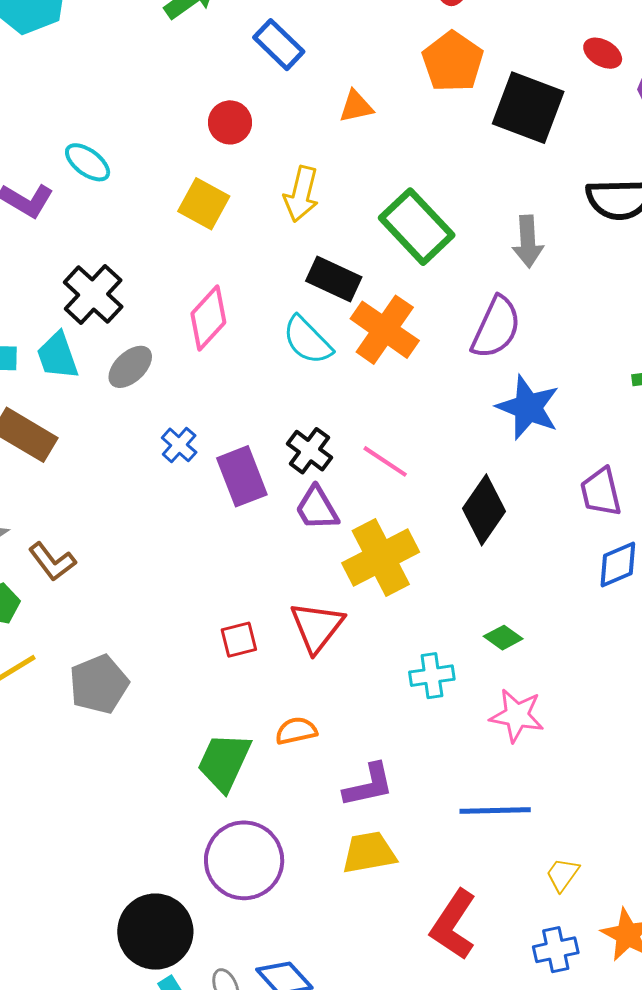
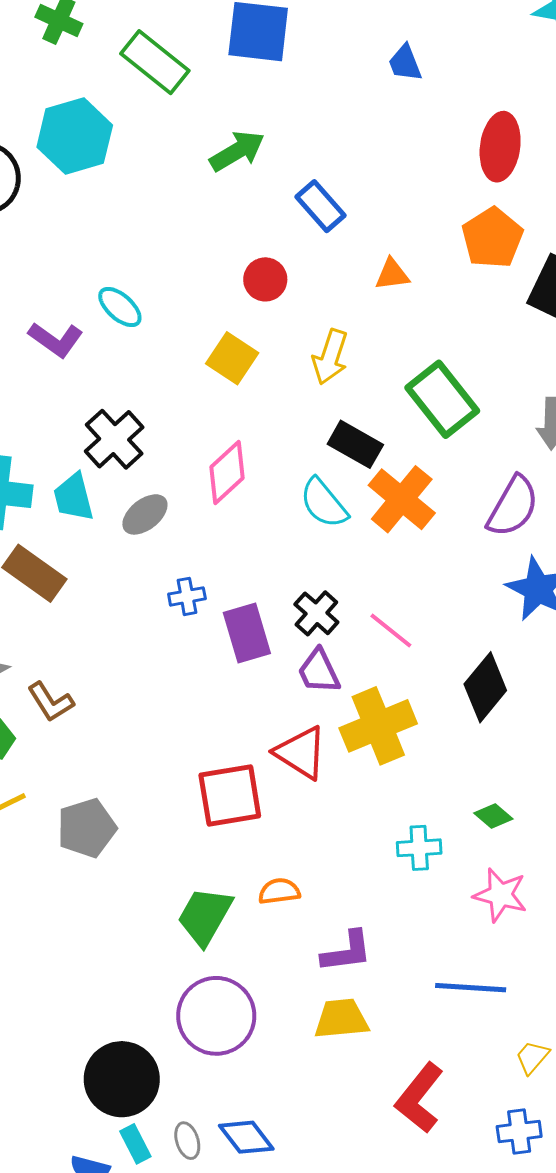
blue cross: (179, 445) -> (187, 596), turned 33
red triangle: (317, 627) -> (301, 753), moved, turned -40
red square: (239, 640) -> (230, 795), size x1.8

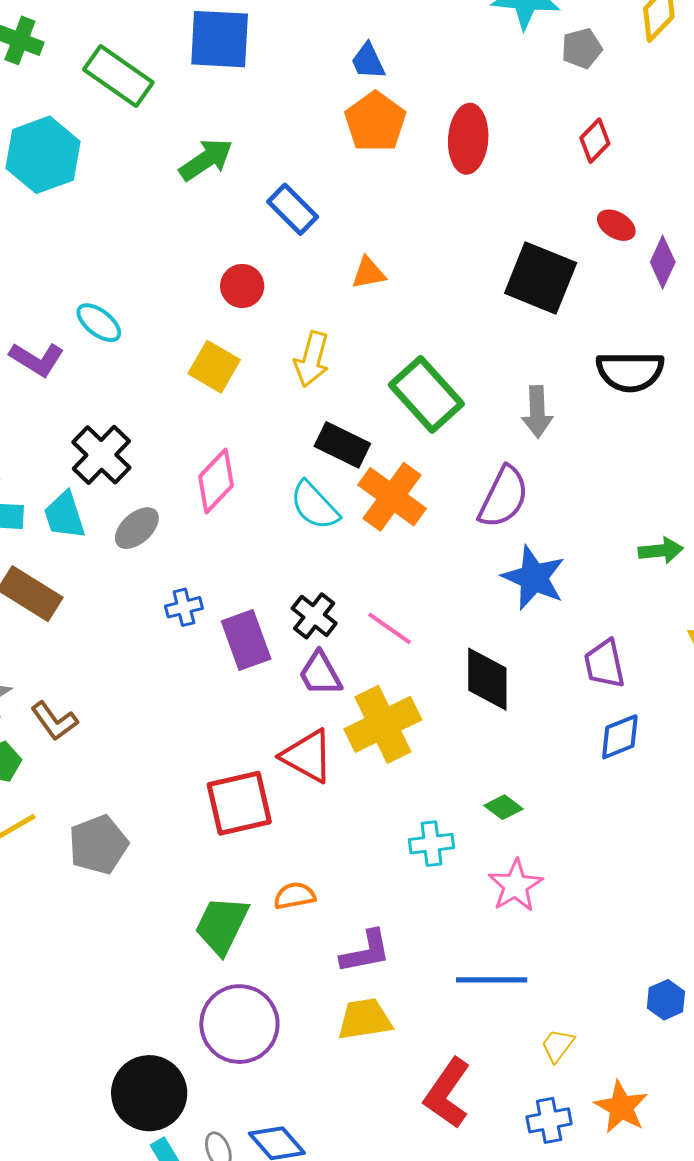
orange pentagon: (492, 238) -> (375, 122), moved
black diamond: (485, 687) -> (487, 679), turned -36
pink star: (500, 895) -> (515, 885), turned 30

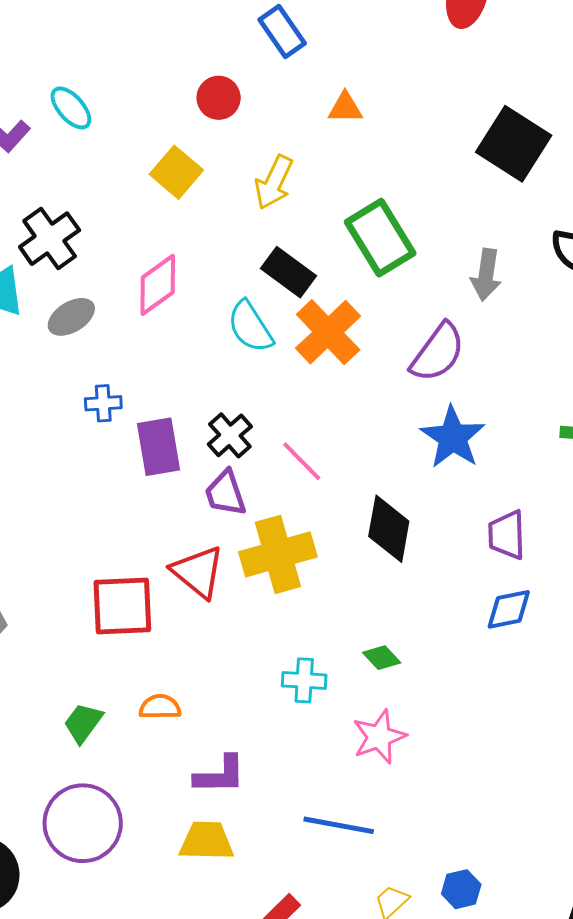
green trapezoid: (222, 925) -> (83, 723), size x0.7
blue hexagon: (666, 1000) -> (461, 889), moved

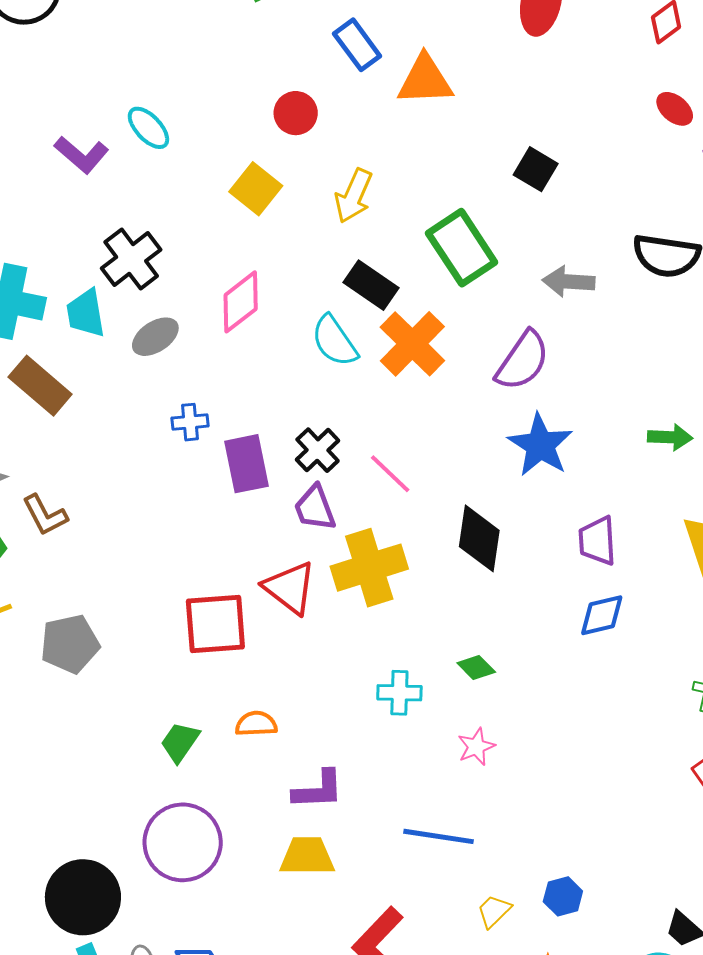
orange triangle: (345, 108) -> (425, 80), moved, size x1.6
black square: (514, 144) -> (536, 169), moved, size x0.6
gray arrow: (486, 275) -> (569, 282), turned 87
pink star: (379, 737) -> (476, 747), size x0.7

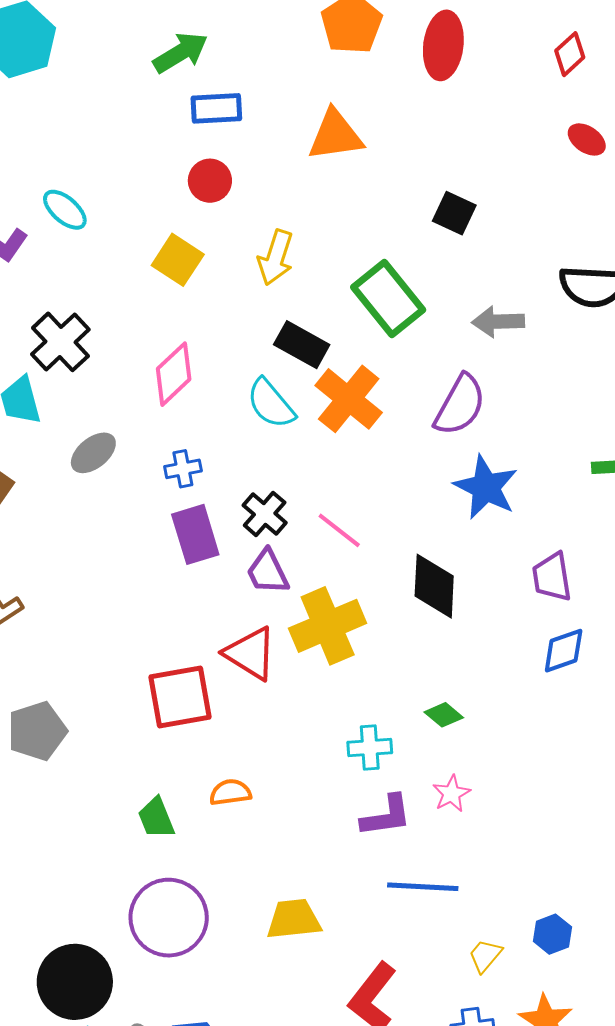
blue rectangle: (357, 45) -> (216, 108), moved, turned -51
gray ellipse: (155, 337) -> (93, 453), moved
blue cross: (190, 422) -> (183, 469), moved
green trapezoid: (180, 742) -> (156, 818), turned -51
purple L-shape: (318, 790) -> (386, 816), moved

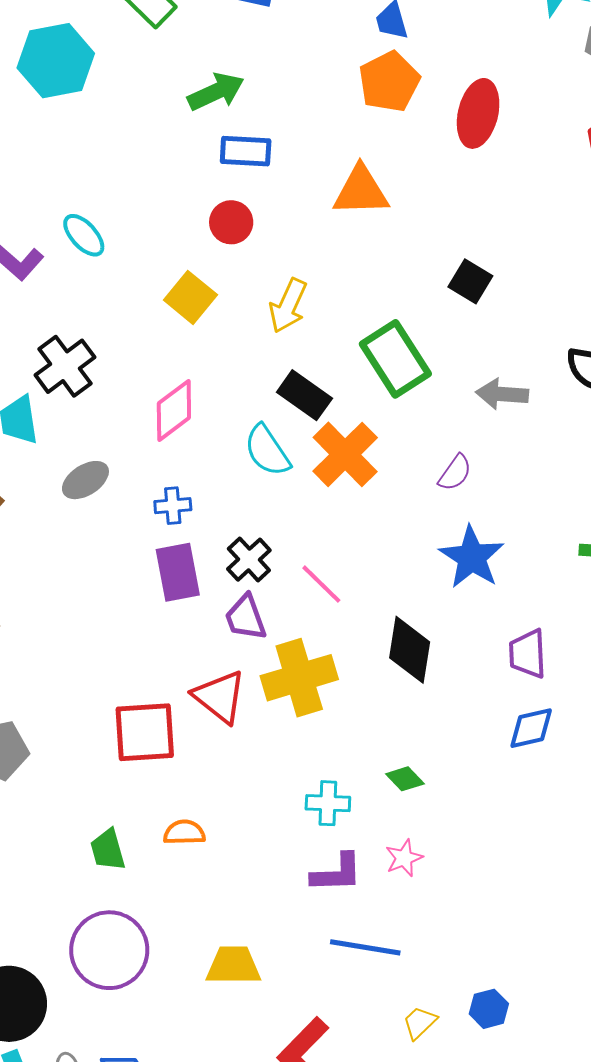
purple semicircle: (460, 405) -> (455, 473), size x0.6

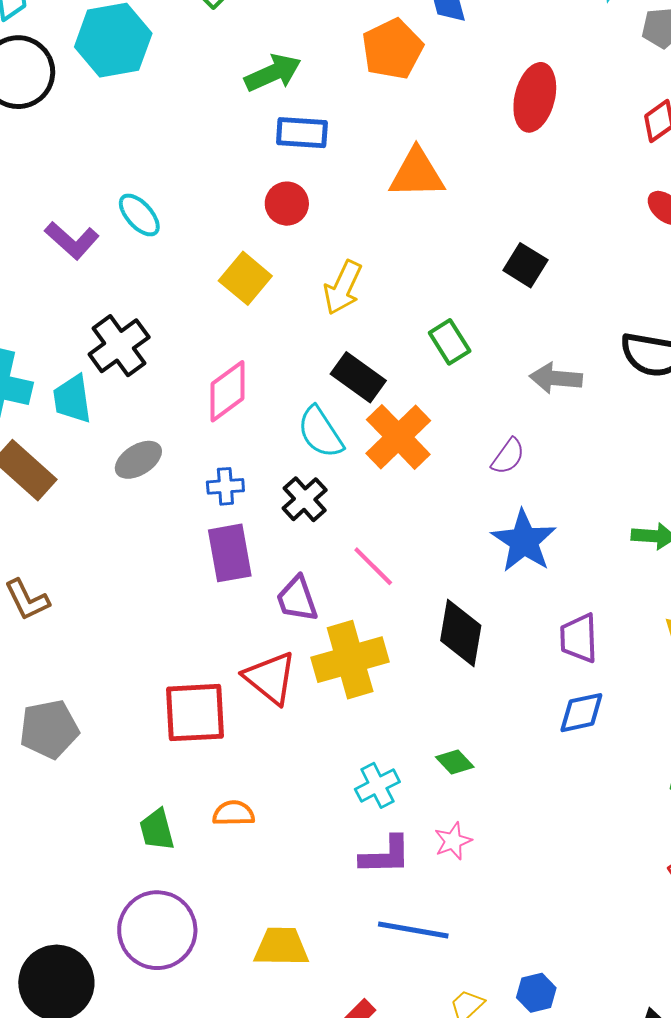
orange pentagon: (389, 82) -> (392, 49), moved
green rectangle: (395, 359) -> (450, 342), size x0.6
black cross: (249, 560) -> (305, 499), moved
cyan cross: (328, 803) -> (377, 785), turned -30

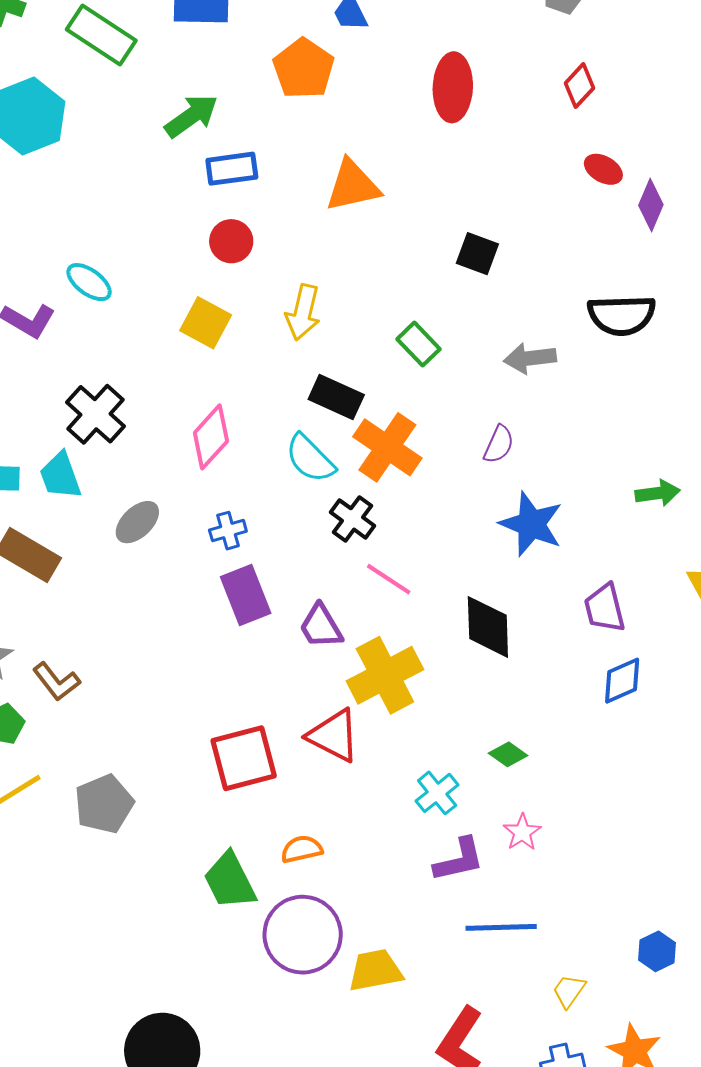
black cross: (305, 499) -> (352, 519), moved
red triangle: (270, 678) -> (334, 736), moved
green trapezoid: (157, 830) -> (230, 881), size x1.4
purple circle: (157, 930) -> (303, 935), moved
blue hexagon: (536, 993) -> (657, 951), moved

